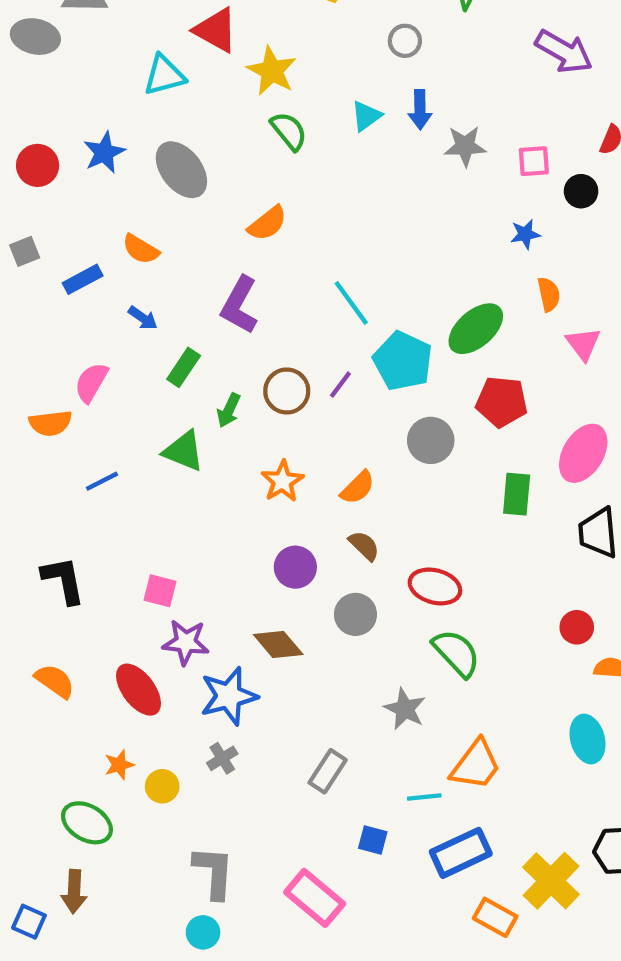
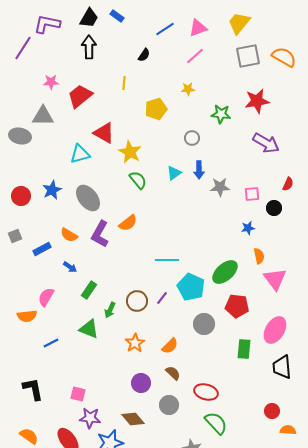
cyan line: (351, 303) -> (167, 260), turned -55
purple L-shape: (239, 305) -> (100, 234), moved
pink triangle: (583, 344) -> (275, 279), size x1.4

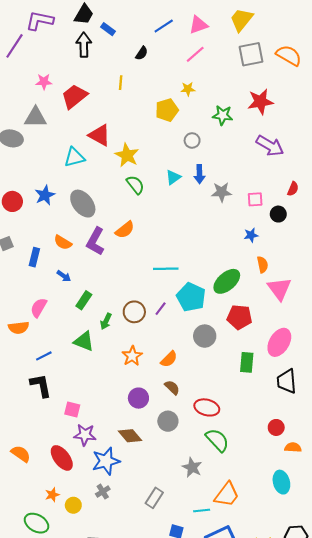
blue rectangle: (117, 16) -> (108, 29), moved
yellow pentagon: (156, 109) -> (167, 110), moved
blue rectangle: (42, 249) -> (34, 257), turned -48
black L-shape: (33, 389) -> (41, 385), moved

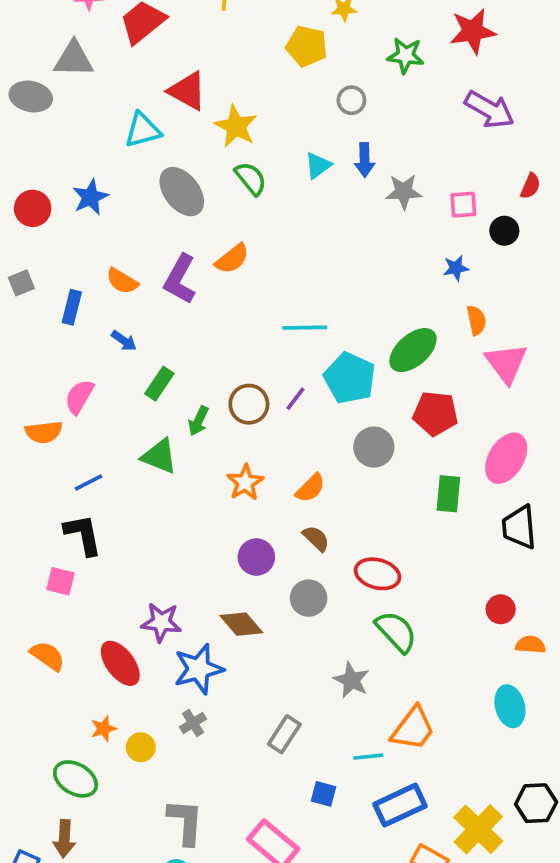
yellow pentagon: (167, 110) -> (307, 46), turned 30
gray ellipse: (83, 204) -> (182, 192), moved
pink square: (72, 410) -> (61, 581), moved

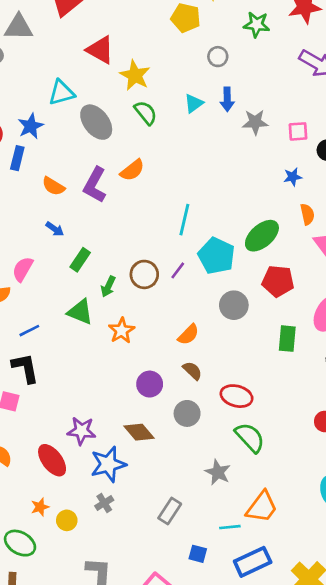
cyan triangle: (143, 130) -> (61, 93), moved
blue rectangle: (72, 307) -> (17, 158), moved
cyan line: (305, 328) -> (184, 220), turned -76
orange star: (245, 482) -> (122, 331), moved

